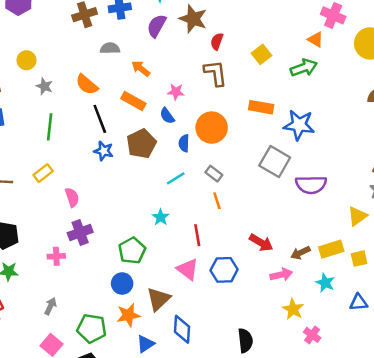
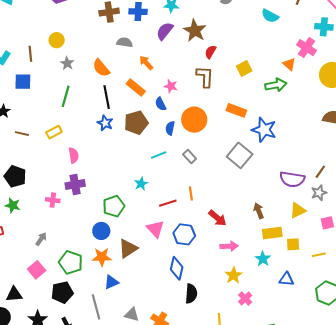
purple semicircle: (311, 185) -> (292, 179), moved
orange line: (217, 201) -> (191, 194), moved
red line: (197, 235) -> (168, 203), turned 72
brown arrow: (300, 253) -> (259, 211), moved, turned 84
blue diamond: (182, 329) -> (177, 268), moved

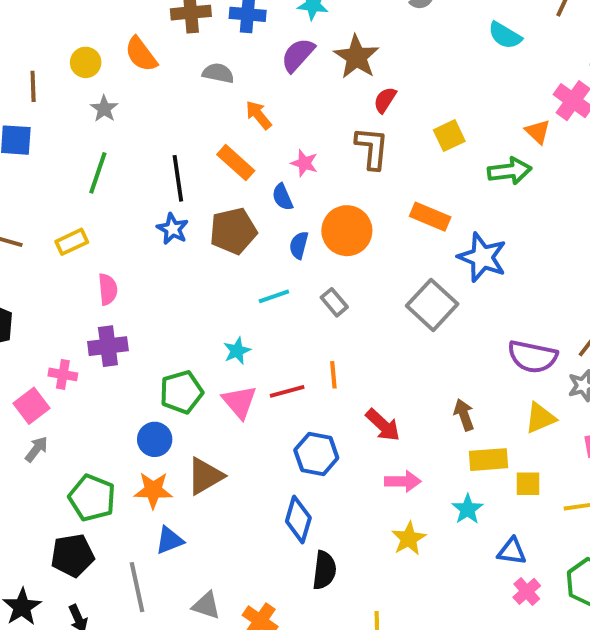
orange semicircle: (101, 68) -> (141, 54), moved
pink triangle: (155, 229) -> (239, 402), moved
pink square: (37, 270) -> (31, 406), moved
pink cross: (245, 298) -> (527, 591), moved

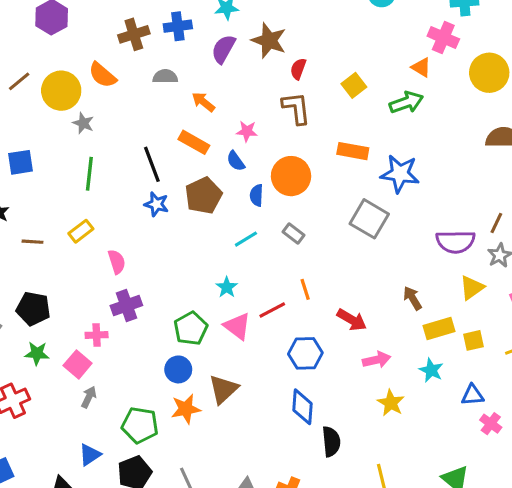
yellow circle: (86, 62) -> (61, 91), size x1.6
brown line: (33, 86) -> (19, 81), moved, turned 65
blue triangle: (170, 540) -> (90, 455), moved

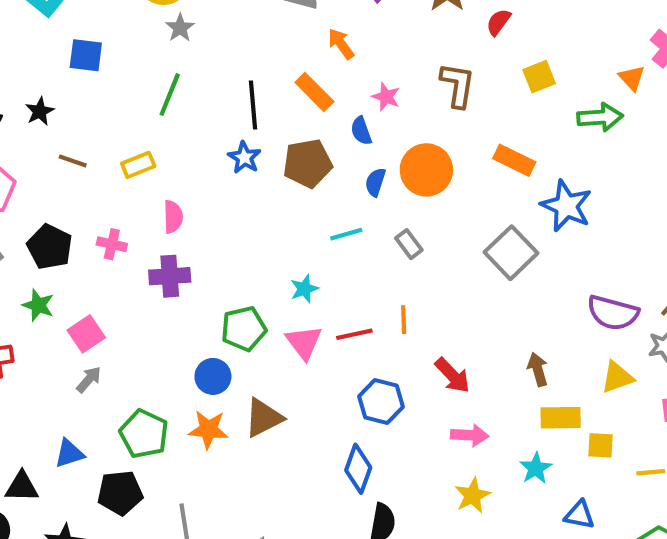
red semicircle: (298, 69) -> (498, 22), moved
pink cross: (97, 335) -> (112, 244), moved

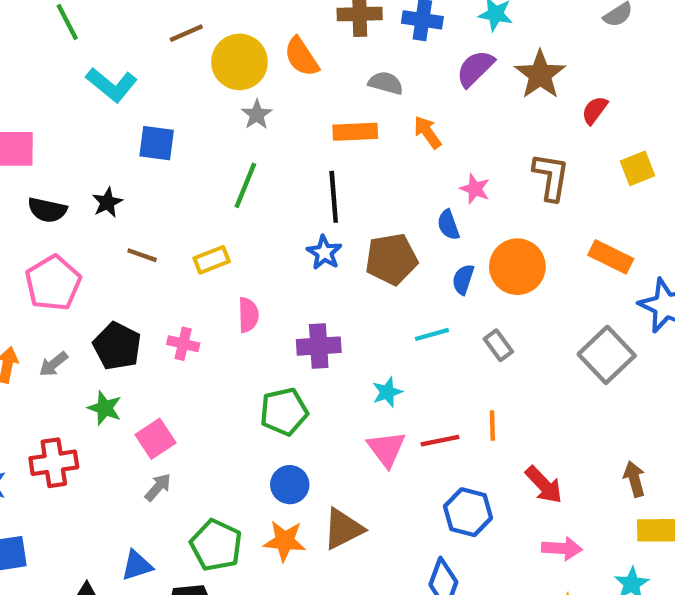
orange rectangle: (314, 92) -> (355, 132), moved, turned -48
purple cross: (170, 276) -> (319, 346), moved
green pentagon: (244, 329) -> (284, 412), moved

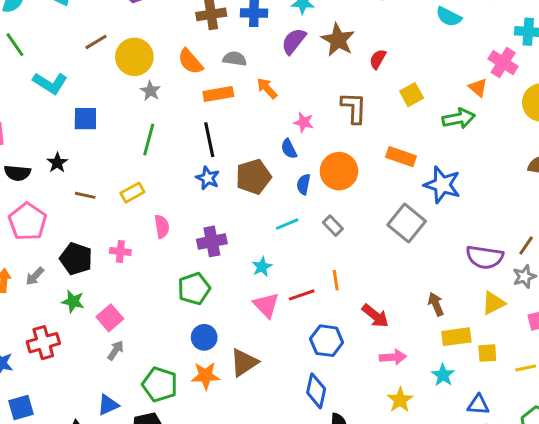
orange semicircle: (301, 57) -> (190, 61), moved

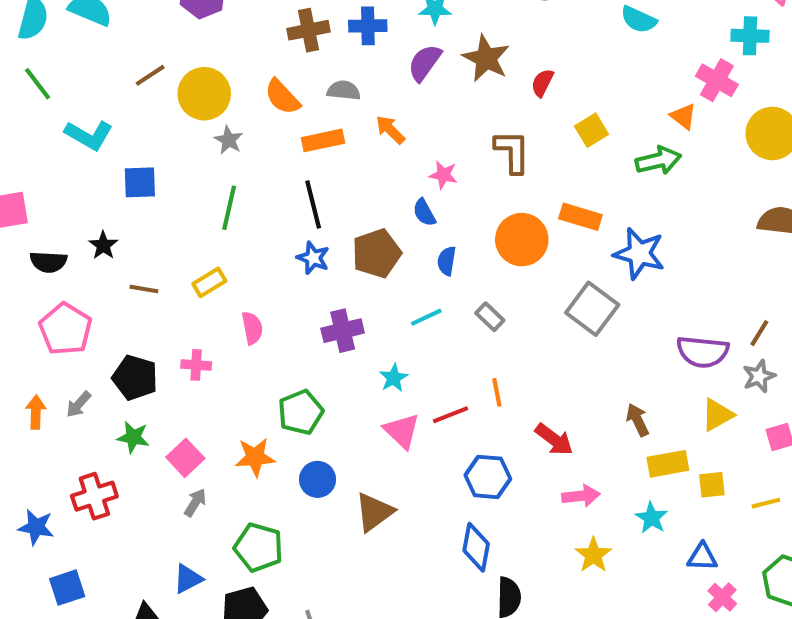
orange circle: (339, 171) -> (522, 240), moved
purple cross: (212, 241) -> (343, 331), moved
orange star: (206, 376) -> (255, 457), moved

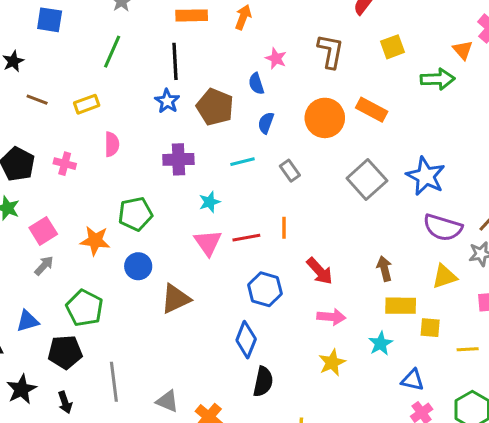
orange arrow: (390, 130) -> (243, 17), turned 55
brown pentagon: (377, 253) -> (215, 107), turned 30
blue star: (639, 254) -> (426, 176), moved

